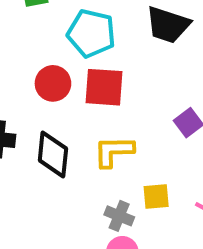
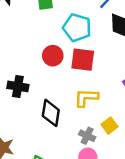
black diamond: (53, 155) -> (51, 113), moved
yellow square: (156, 196) -> (110, 126), turned -35

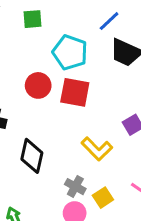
yellow L-shape: (86, 98) -> (97, 149), moved, turned -140
yellow square: (110, 126) -> (103, 198), moved

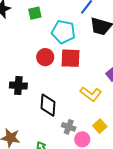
gray cross: (75, 187) -> (69, 127), moved

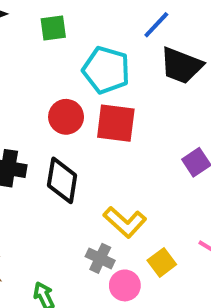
yellow L-shape: (91, 94) -> (125, 222), moved
black diamond: (48, 105) -> (62, 180), moved

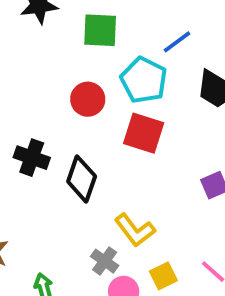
blue line: (156, 25) -> (177, 42), moved
green square: (53, 28) -> (100, 30), size x1.4
red circle: (66, 117) -> (88, 99), moved

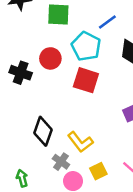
black cross: (32, 158) -> (21, 73), moved
black diamond: (82, 179) -> (43, 131), moved

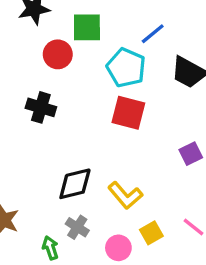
red circle: (50, 58) -> (58, 54), moved
black diamond: (43, 131) -> (75, 184), turned 60
gray cross: (61, 162) -> (77, 227), moved

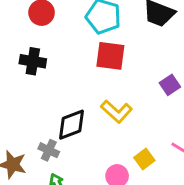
yellow L-shape: (125, 195) -> (116, 111), moved
gray cross: (77, 227) -> (49, 150), moved

